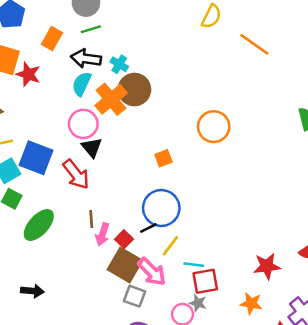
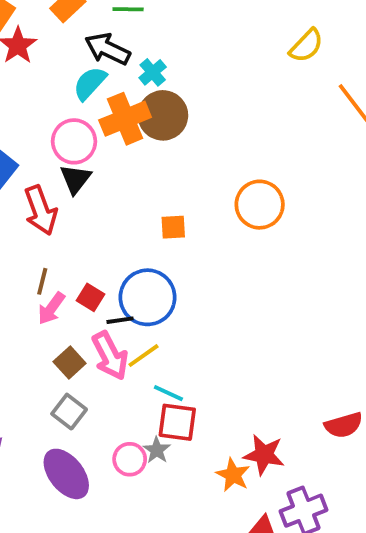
red square: (124, 239) -> (91, 297), moved, turned -30
brown square: (125, 265) -> (70, 363), size x0.6
red star: (267, 266) -> (264, 455), moved
pink arrow: (152, 272) -> (110, 356), moved

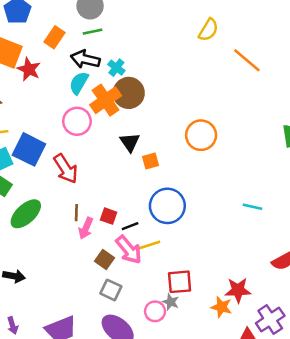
black triangle: (75, 179) -> (130, 142), moved
blue circle: (148, 297) -> (167, 206), moved
yellow line: (143, 356) -> (149, 245), turned 30
cyan line: (168, 393) -> (253, 207), moved

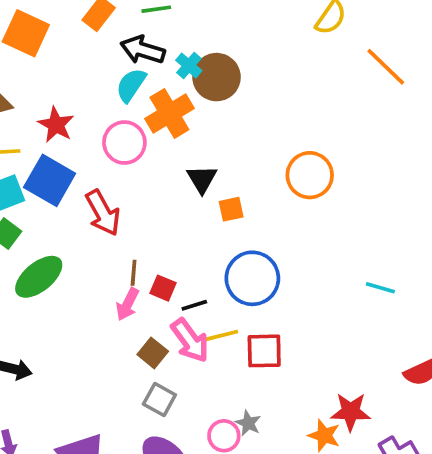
red star: (29, 69) -> (56, 125), moved
brown circle: (129, 93) -> (216, 77), moved
brown line: (76, 213) -> (134, 273), moved
red square: (180, 282) -> (264, 351), moved

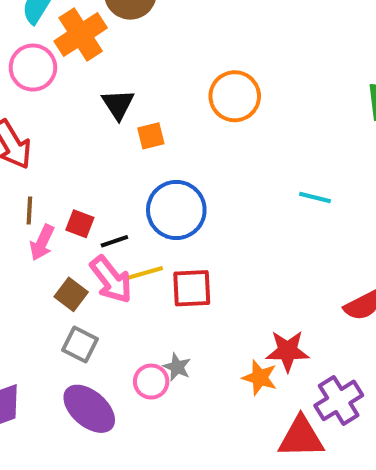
brown line: (134, 273) -> (29, 211), moved
cyan line: (380, 288) -> (315, 197), moved

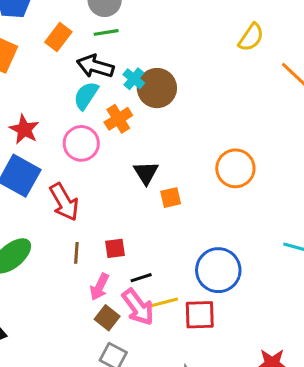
orange cross: (81, 35) -> (118, 119), size x0.7
blue circle: (176, 210) -> (218, 270), moved
red square: (80, 224) -> (115, 248), moved, turned -30
pink arrow: (42, 243) -> (100, 287), moved

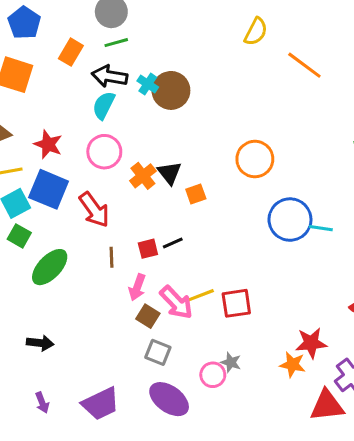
orange cross: (118, 119) -> (143, 176), moved
blue circle: (218, 270) -> (290, 220), moved
black line: (141, 278) -> (173, 243), moved

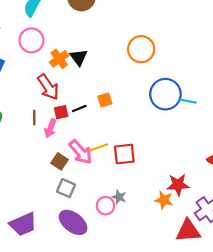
orange square: (196, 194) -> (105, 100), moved
red arrow: (94, 210) -> (48, 87), moved
pink arrow: (137, 287) -> (50, 128), moved

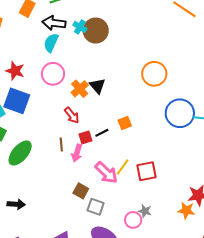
red arrow: (48, 87) -> (72, 115), size x0.7
yellow line: (99, 147) -> (123, 167), turned -30
brown square: (60, 161) -> (81, 191), moved

